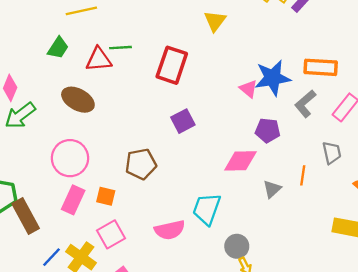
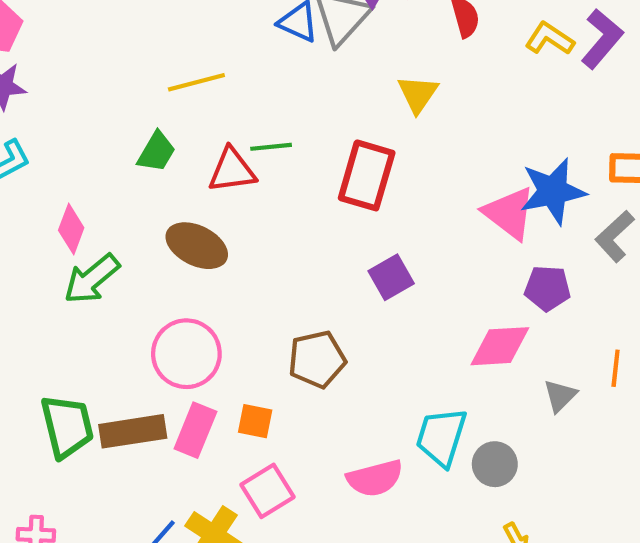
yellow triangle: (215, 21) -> (418, 94), moved
pink triangle: (249, 89) -> (509, 213), size x1.6
brown rectangle: (26, 216) -> (133, 431), moved, turned -68
gray circle: (237, 246) -> (495, 464), moved

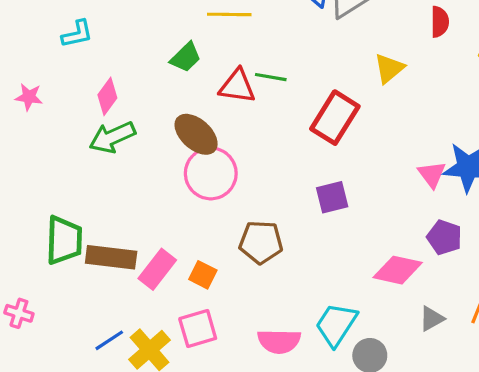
pink triangle: (509, 213) -> (432, 174), size x0.7
pink circle: (186, 354) -> (211, 173), moved

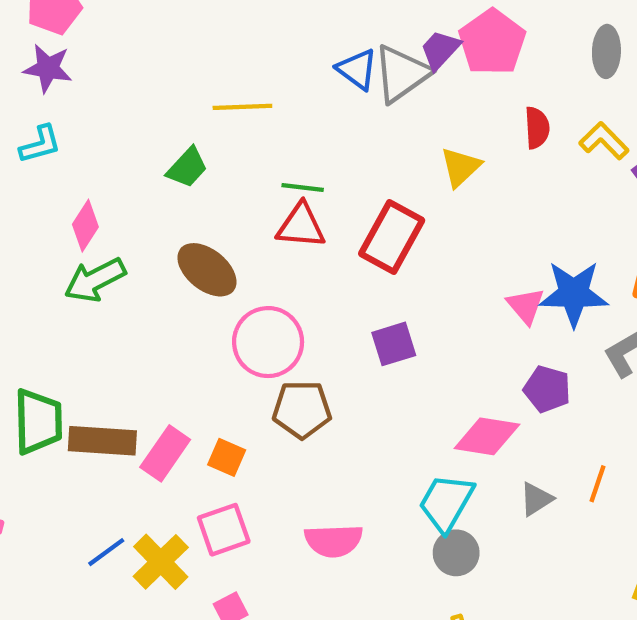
red semicircle: (440, 22) -> (537, 128), moved
red triangle: (237, 86) -> (301, 226), moved
pink circle: (211, 173) -> (268, 342), moved
cyan trapezoid: (336, 325) -> (446, 503), moved

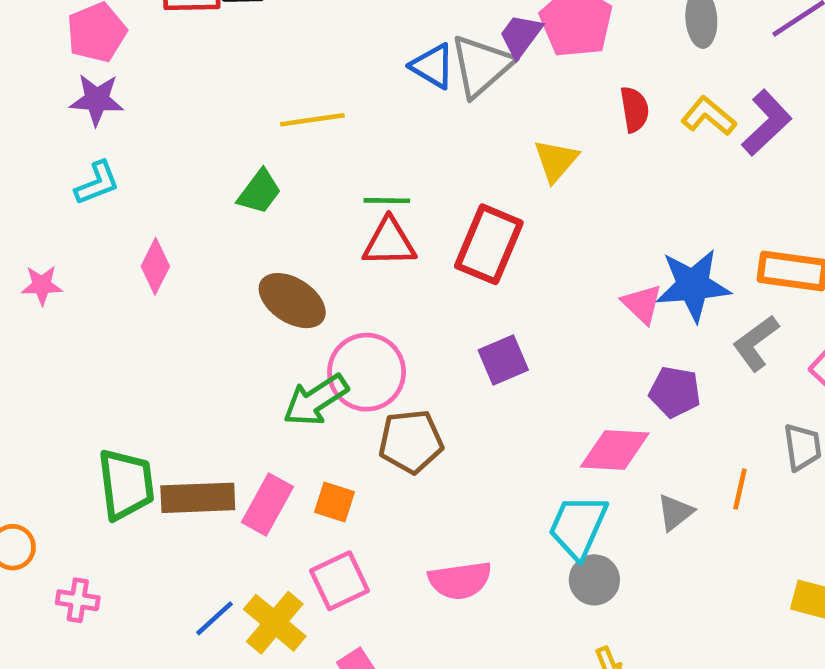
green arrow: (95, 280) -> (316, 400), moved

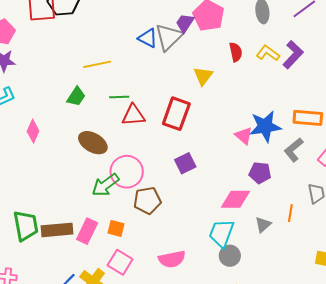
green line: (387, 201) -> (119, 97), moved
pink square: (339, 581) -> (120, 262), turned -30

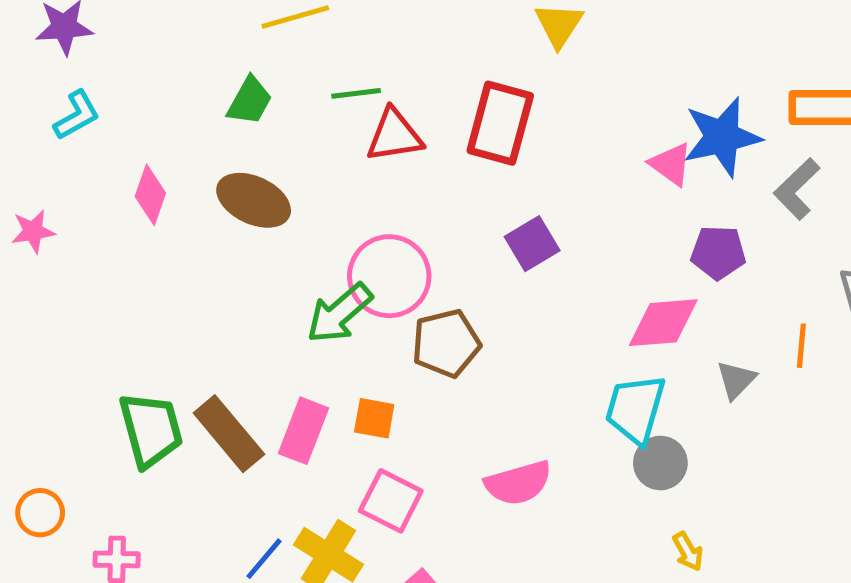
brown ellipse: (93, 143) -> (254, 200), moved
brown rectangle: (57, 230) -> (229, 434), turned 60

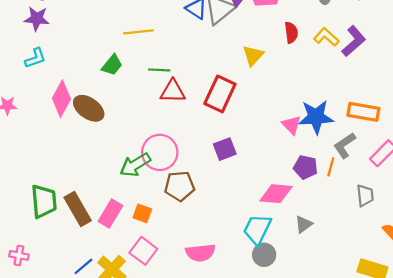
pink diamond: (150, 195) -> (61, 99), size x1.4
brown ellipse: (254, 200) -> (89, 108), moved
orange line: (801, 346) -> (331, 167), moved

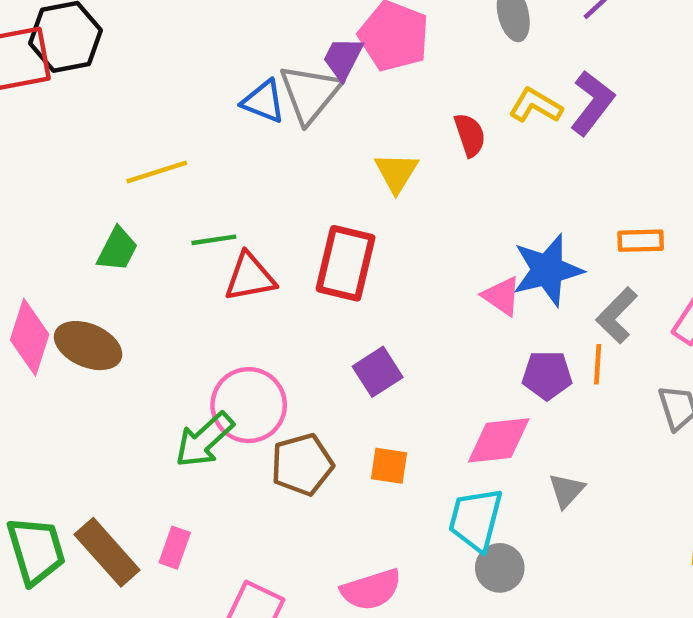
red semicircle: (291, 33) -> (470, 135), moved
orange rectangle: (363, 112) -> (641, 241), size x0.7
pink rectangle: (110, 213) -> (175, 548), size x0.7
orange square: (142, 213) -> (389, 466), moved

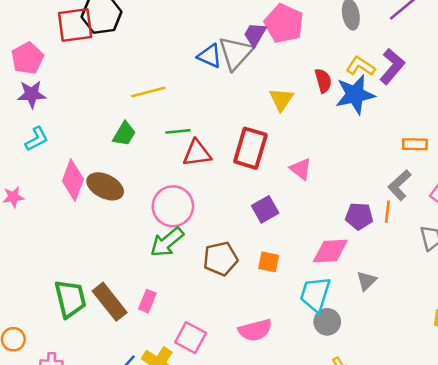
blue star: (547, 270) -> (355, 95), moved
pink triangle: (502, 296) -> (301, 169), moved
pink circle: (249, 405) -> (173, 206), moved

